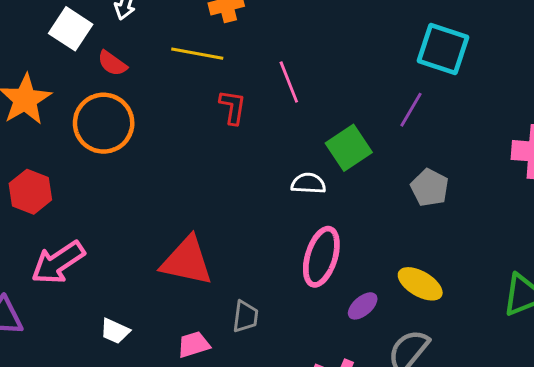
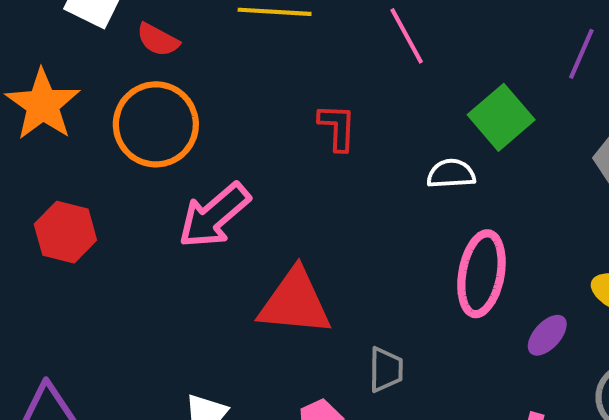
red L-shape: (233, 107) -> (337, 127), moved
pink arrow: (58, 262) -> (214, 215), moved

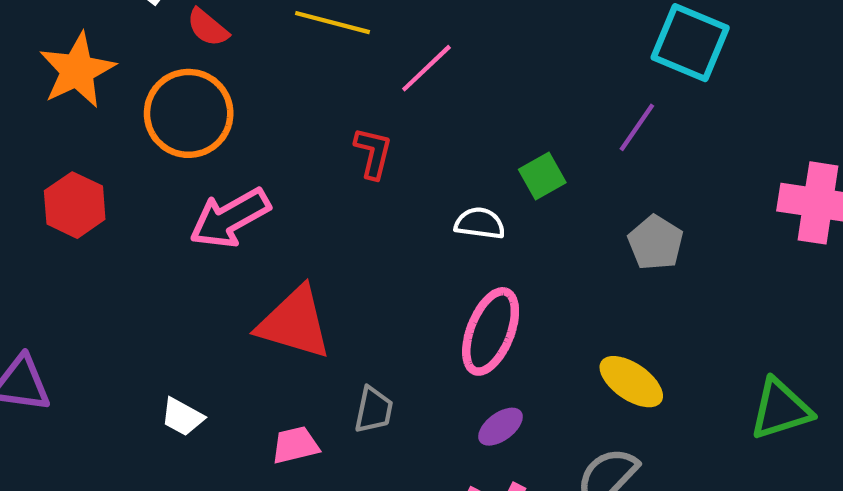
pink line: (407, 36) -> (426, 68), moved, turned 64
green square: (501, 117) -> (542, 176), size x0.7
purple ellipse: (547, 335) -> (501, 427), moved

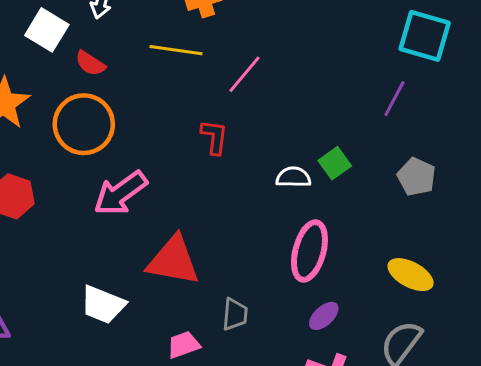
green square: (542, 176) -> (335, 163), moved
white trapezoid: (182, 417) -> (103, 305), moved, size x1.5

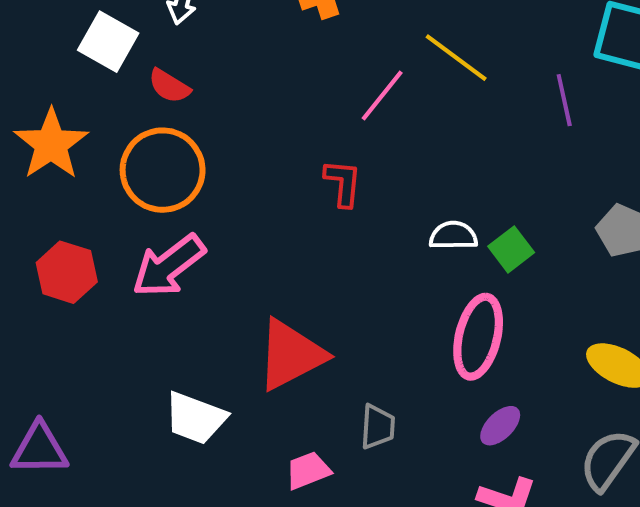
yellow line: (176, 50) -> (456, 58), moved, turned 30
purple line: (394, 99) -> (564, 100), moved, turned -39
green square: (335, 163) -> (511, 249), moved
pink arrow: (120, 193) -> (169, 266), moved
red triangle: (173, 261) -> (291, 355), turned -36

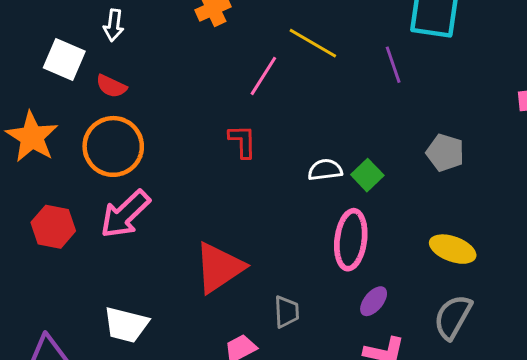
white trapezoid: (195, 418) -> (126, 325), moved

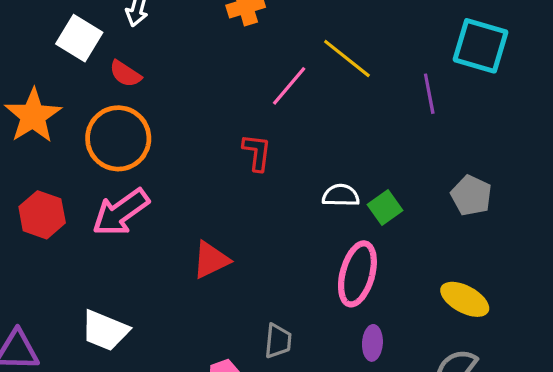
red triangle: (219, 267) -> (211, 260), moved, size x0.7
purple ellipse: (374, 301) -> (372, 343), turned -44

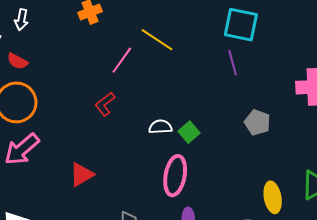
purple line: (429, 94) -> (233, 63), moved
red L-shape: (257, 152) -> (105, 104), turned -130
gray pentagon: (471, 195) -> (257, 122), moved
yellow ellipse: (465, 299) -> (273, 197), moved, turned 56

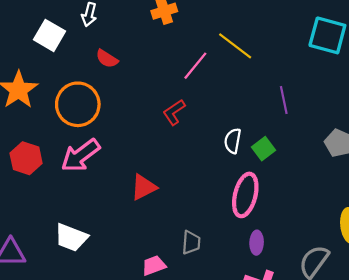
red semicircle: (17, 61) -> (107, 59), moved
purple line: (233, 63) -> (284, 100), moved
white semicircle: (160, 127) -> (233, 141), turned -80

